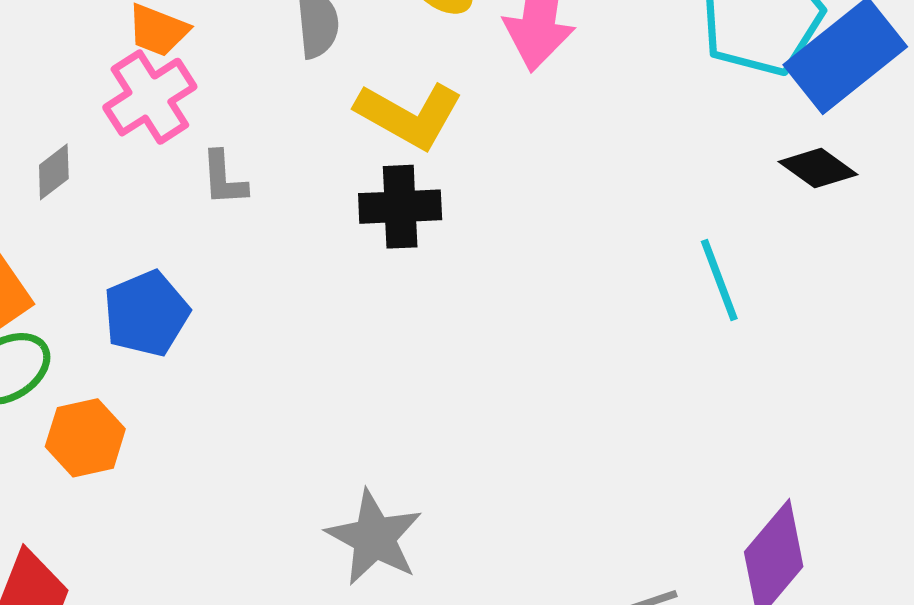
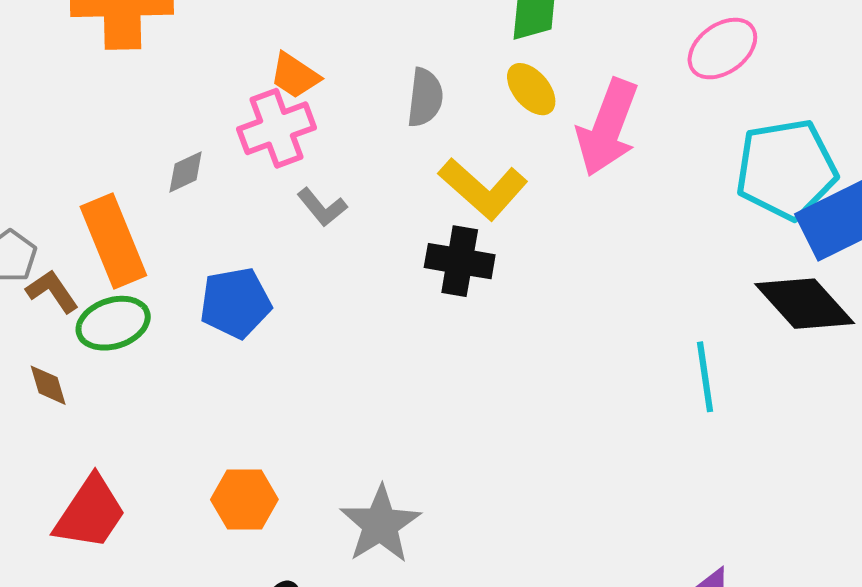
black diamond: (818, 168) -> (805, 304), size x1.6
gray L-shape: (224, 178) -> (322, 207), turned -48
orange hexagon: (85, 438) -> (244, 499), moved

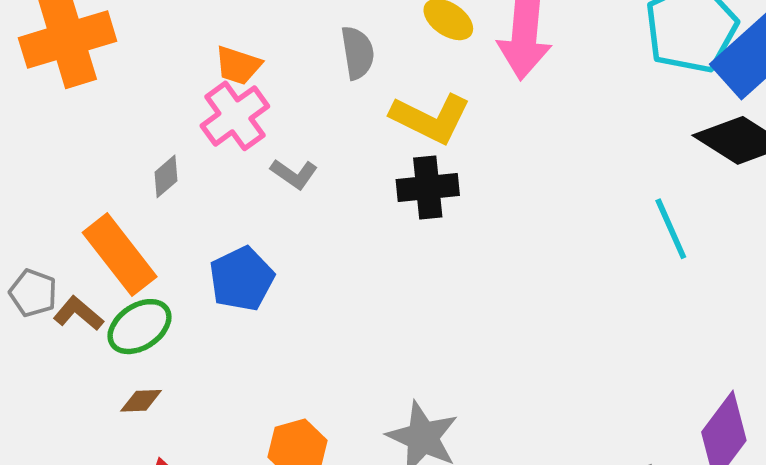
brown diamond: (48, 385) -> (141, 401), moved, turned -60

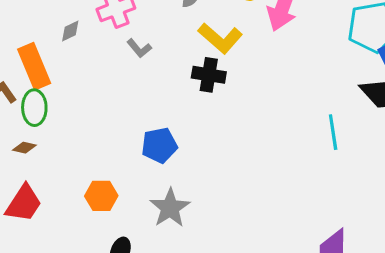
blue pentagon: (242, 279) -> (159, 145), moved
green ellipse: (140, 327) -> (34, 108), turned -72

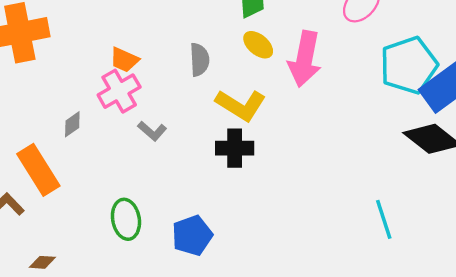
green ellipse: (34, 108) -> (126, 219), moved
cyan line: (333, 132) -> (384, 219), moved

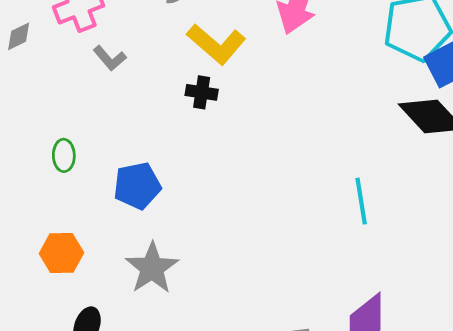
black cross: (235, 148) -> (202, 92), size x0.7
green ellipse: (126, 219) -> (64, 155), size x0.7

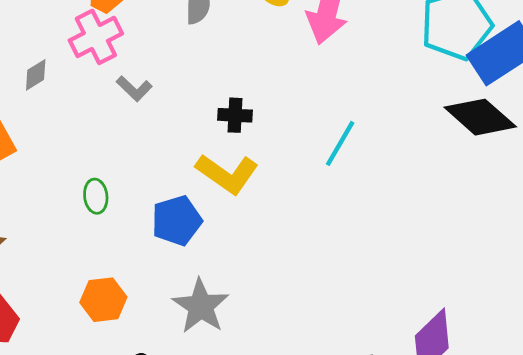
yellow L-shape: (216, 44) -> (227, 174), moved
cyan line: (361, 201) -> (340, 143), moved, turned 45

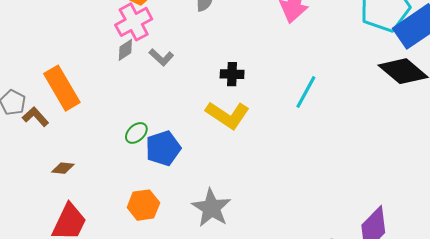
gray diamond: (36, 75) -> (125, 50), moved
green ellipse: (96, 196) -> (136, 133), turned 55
blue pentagon: (177, 221) -> (163, 148), moved

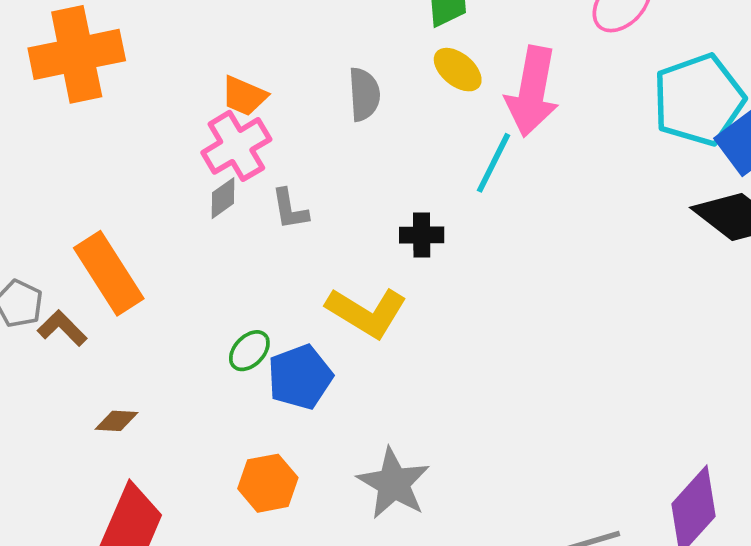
gray L-shape: (161, 57) -> (290, 209), turned 40
cyan line: (306, 92) -> (494, 163), moved
yellow L-shape: (228, 115) -> (367, 312), moved

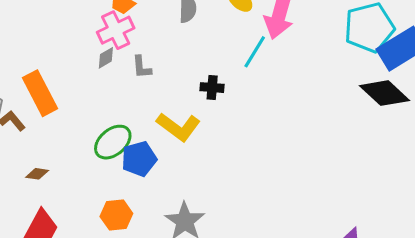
green ellipse: (249, 351) -> (113, 142), size x1.6

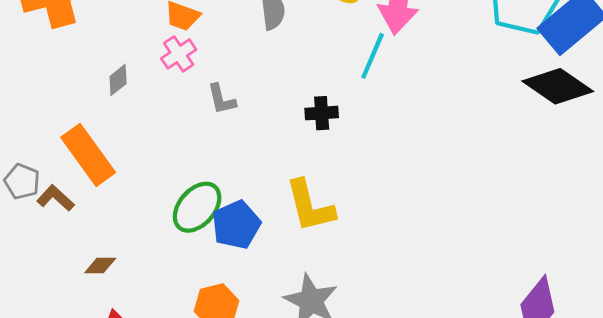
pink cross: (116, 30) -> (179, 54), size x0.7
gray diamond: (106, 58) -> (118, 80), moved
yellow L-shape: (178, 127) -> (310, 206), moved, turned 48

